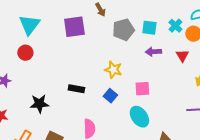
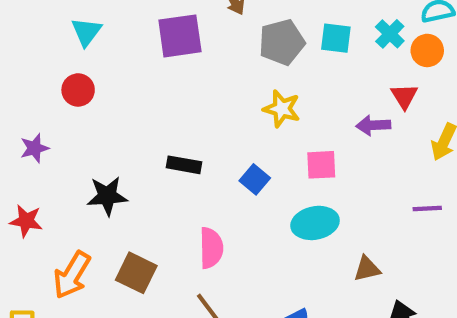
cyan triangle: (29, 25) -> (86, 32), size x0.7
purple arrow: (153, 52) -> (373, 125), moved
yellow star: (113, 70) -> (282, 109), moved
cyan ellipse: (139, 117) -> (315, 223), turned -65

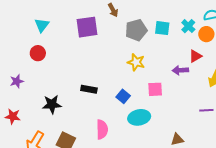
red triangle: (404, 96) -> (195, 56), turned 32
cyan ellipse: (315, 223) -> (139, 117), moved

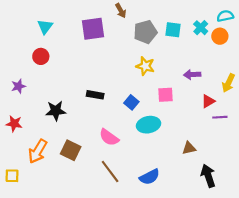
red triangle: (195, 56) -> (208, 101), moved
pink semicircle: (102, 129) -> (109, 137), turned 126

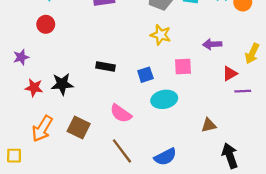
blue square: (131, 102) -> (145, 75), turned 32
red star: (14, 124) -> (34, 88), moved

